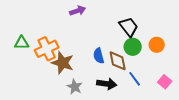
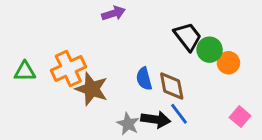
green triangle: (22, 43) -> (25, 71), moved
green circle: (133, 47) -> (210, 50), moved
blue line: (135, 79) -> (179, 114), moved
gray star: (75, 87) -> (128, 124), moved

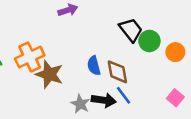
orange circle: (228, 63) -> (175, 52), moved

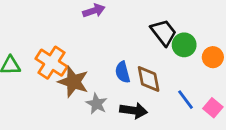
orange cross: (30, 57) -> (51, 63), turned -32
blue line: (123, 95) -> (186, 100), moved
gray star: (80, 104) -> (97, 104), moved

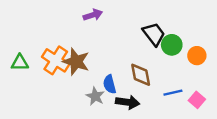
blue semicircle: (123, 72) -> (110, 84), moved
brown star: (73, 82) -> (76, 62), moved
blue line: (186, 100) -> (173, 93), turned -66

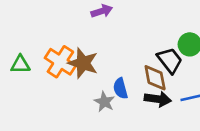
black trapezoid: (154, 34) -> (170, 60), moved
black arrow: (127, 102) -> (158, 99), moved

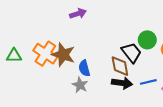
blue semicircle: (120, 88) -> (84, 68), moved

